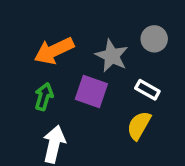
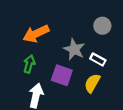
gray star: (112, 56) -> (74, 49), moved
purple square: (91, 91) -> (62, 75), moved

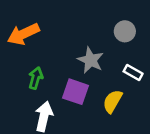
orange arrow: (36, 34) -> (23, 34), moved
white rectangle: (98, 59) -> (133, 72), moved

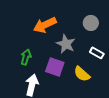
orange arrow: (23, 34) -> (45, 25), moved
yellow semicircle: (112, 101) -> (82, 74), turned -78

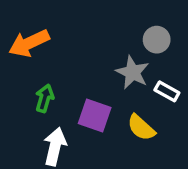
orange arrow: (45, 25) -> (29, 43), moved
gray star: (66, 44) -> (133, 72), moved

